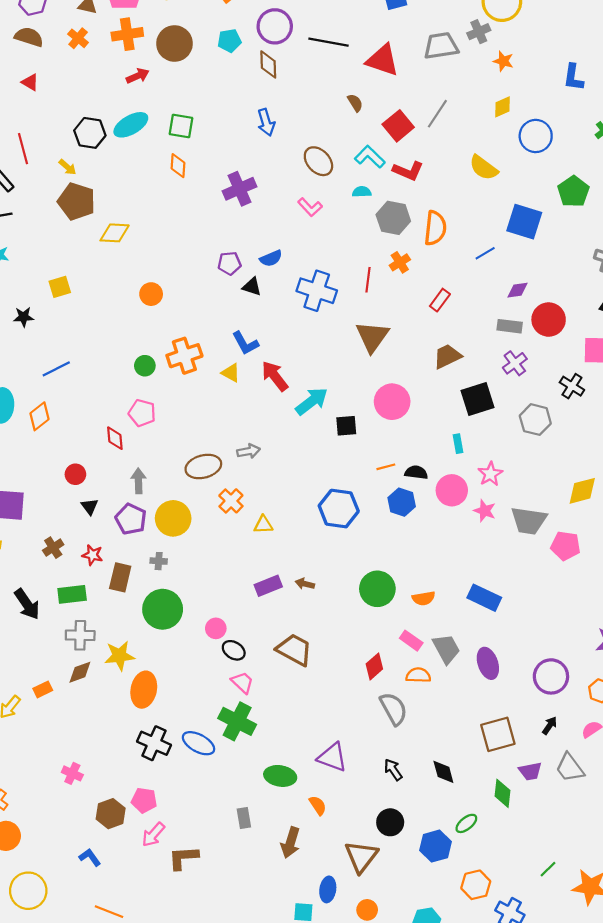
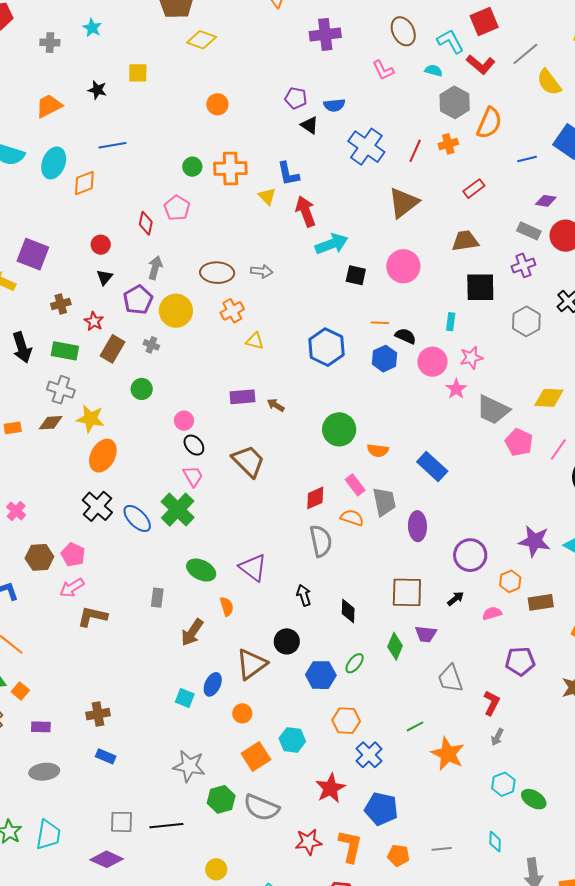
gray line: (437, 114) -> (525, 54), moved
green circle: (163, 609) -> (142, 389), size x0.6
gray trapezoid: (570, 768) -> (450, 679), moved
green ellipse: (466, 823) -> (355, 663), turned -30

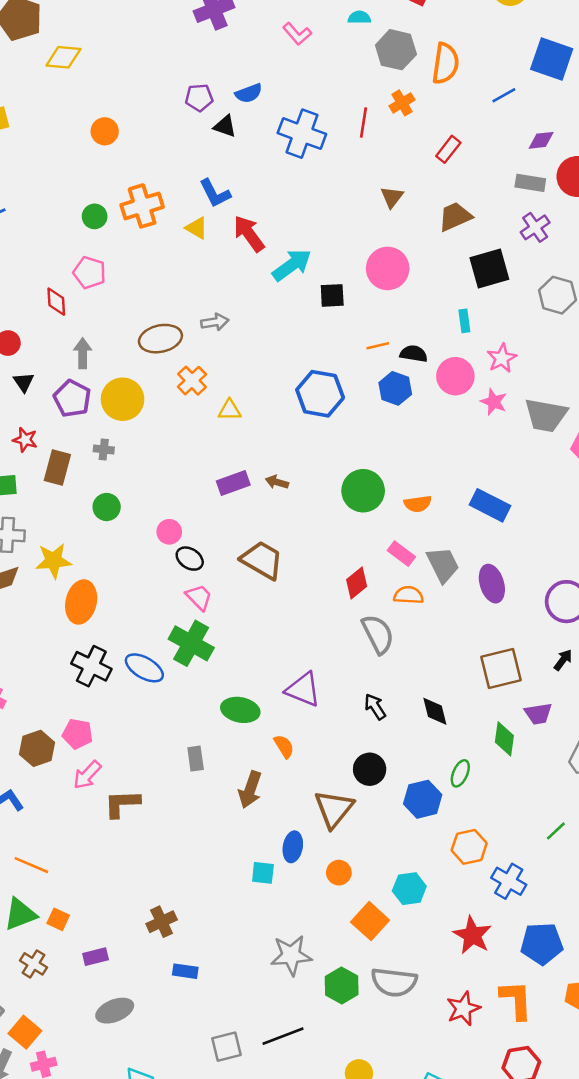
brown triangle: (403, 203) -> (392, 197), moved, size x0.6

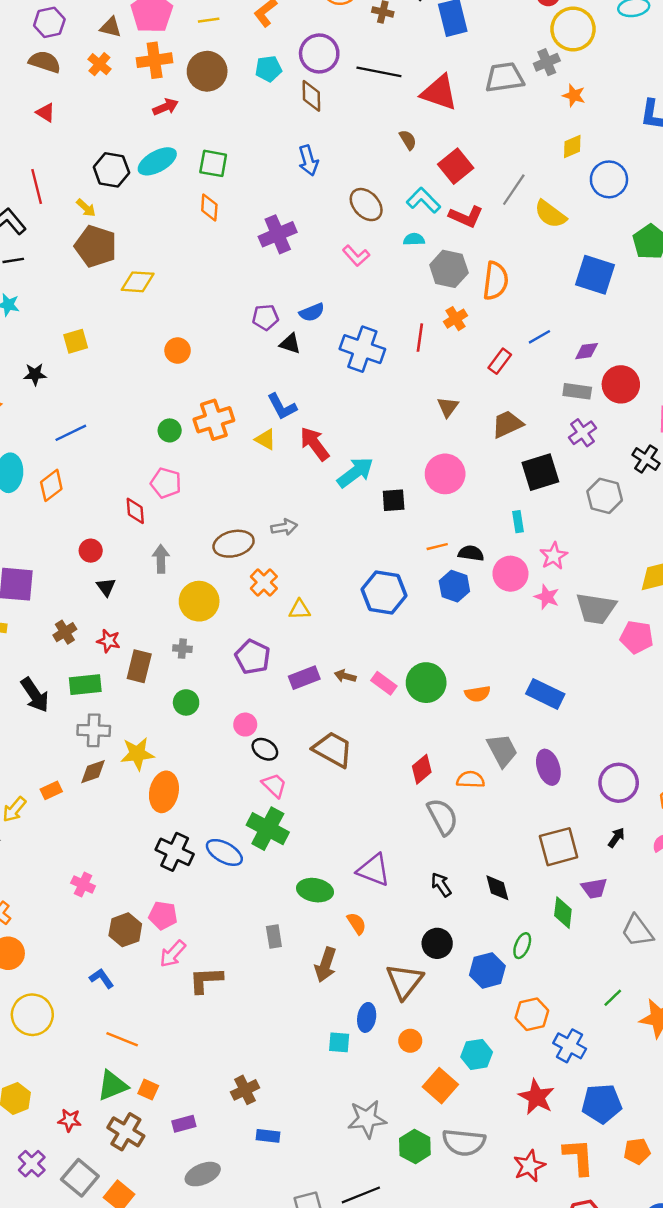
blue line: (504, 95) -> (539, 337), moved
purple pentagon: (72, 398) -> (253, 657), moved
pink rectangle: (401, 554) -> (384, 683), moved
brown cross: (34, 964) -> (126, 1132), size x1.4

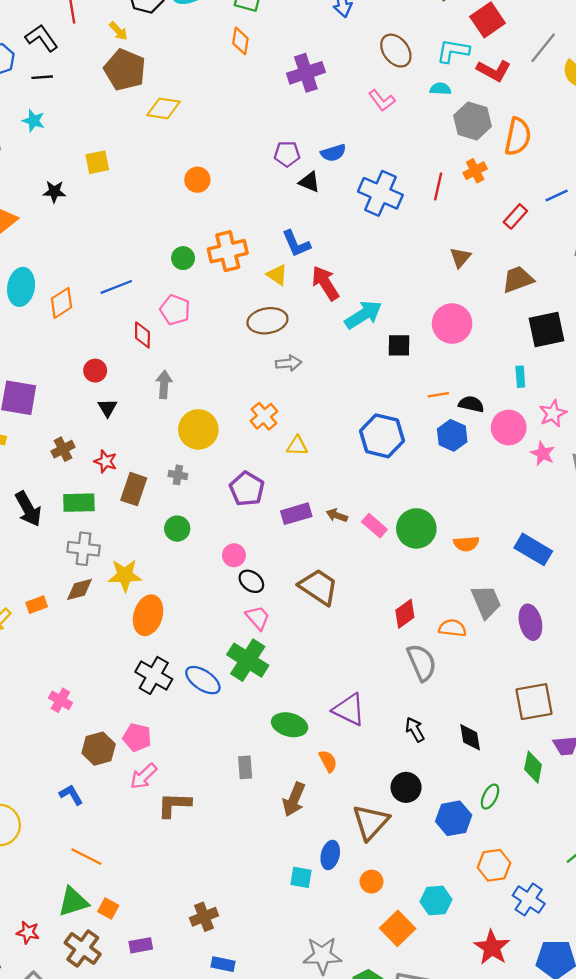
cyan L-shape: (424, 200) -> (453, 51), turned -40
blue line: (71, 433) -> (116, 287), moved
brown ellipse: (234, 544) -> (267, 321), moved

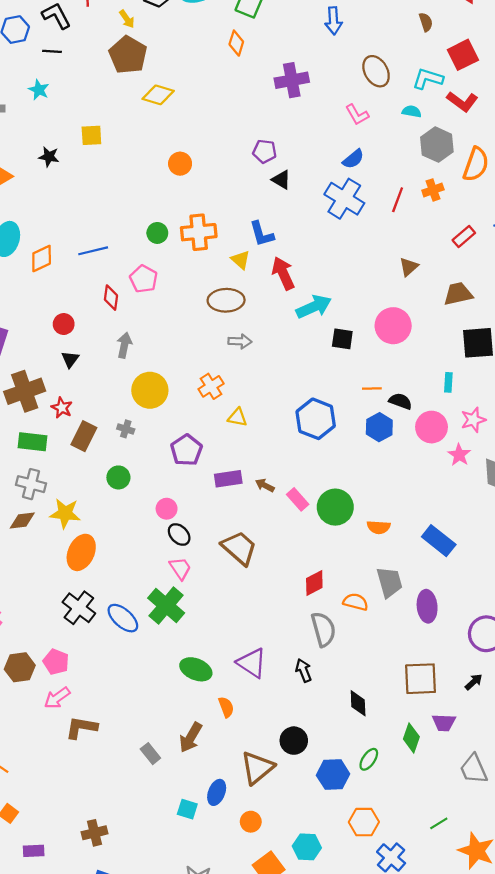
blue semicircle: (333, 153) -> (353, 159), moved, turned -30
brown cross: (63, 449) -> (25, 391), size x1.8
black arrow: (415, 730) -> (303, 670), moved
gray rectangle: (245, 767) -> (150, 754), moved, turned -42

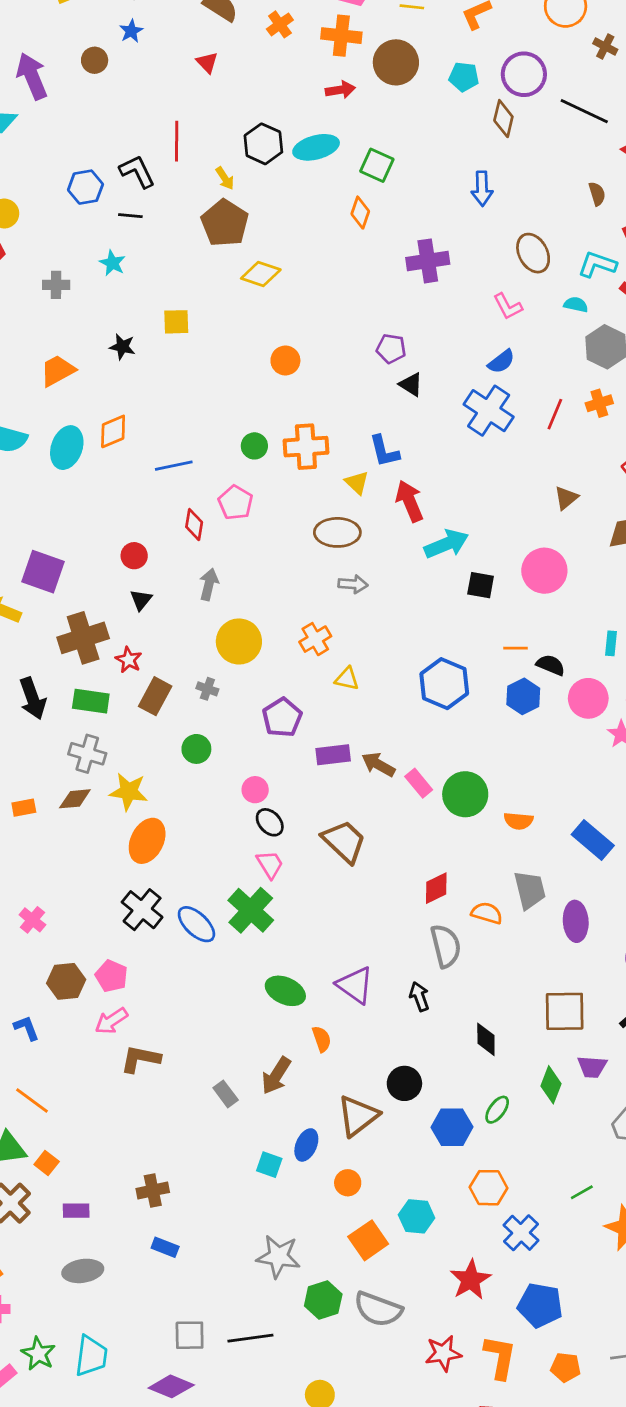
orange diamond: (42, 259) -> (113, 431), moved
brown arrow: (265, 485) -> (378, 764), size x1.4

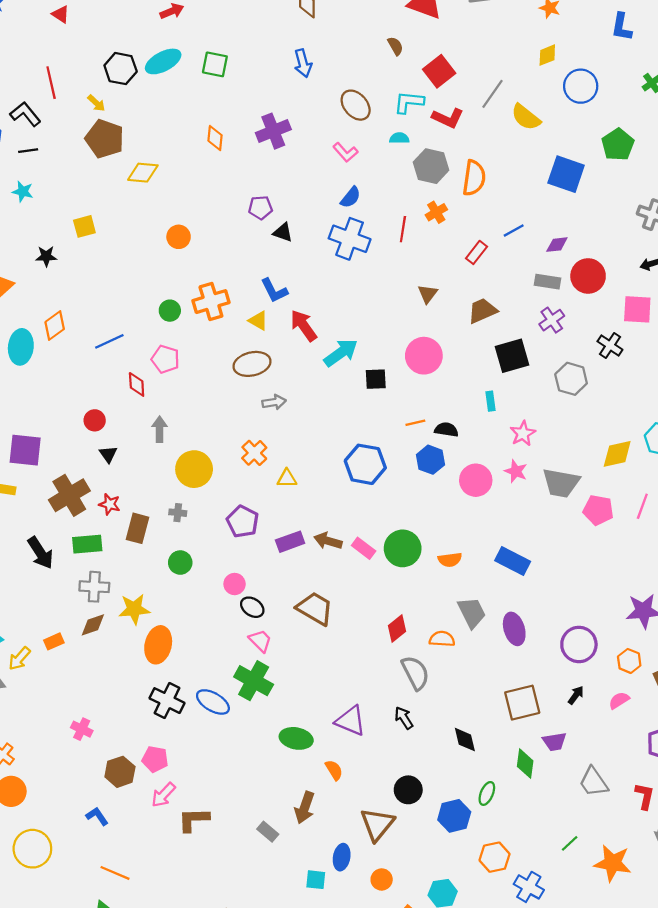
orange diamond: (360, 213) -> (215, 138), moved
pink circle: (588, 698) -> (476, 480), moved

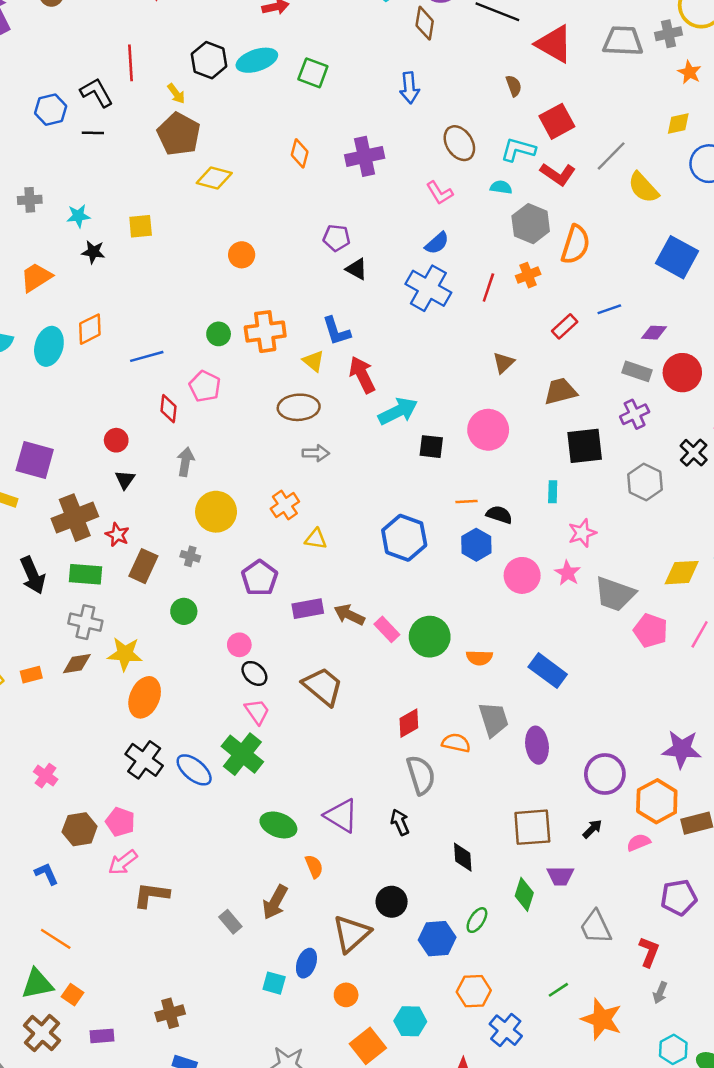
cyan star: (23, 191) -> (78, 216), moved, turned -30
orange hexagon: (629, 661) -> (657, 801), size x1.6

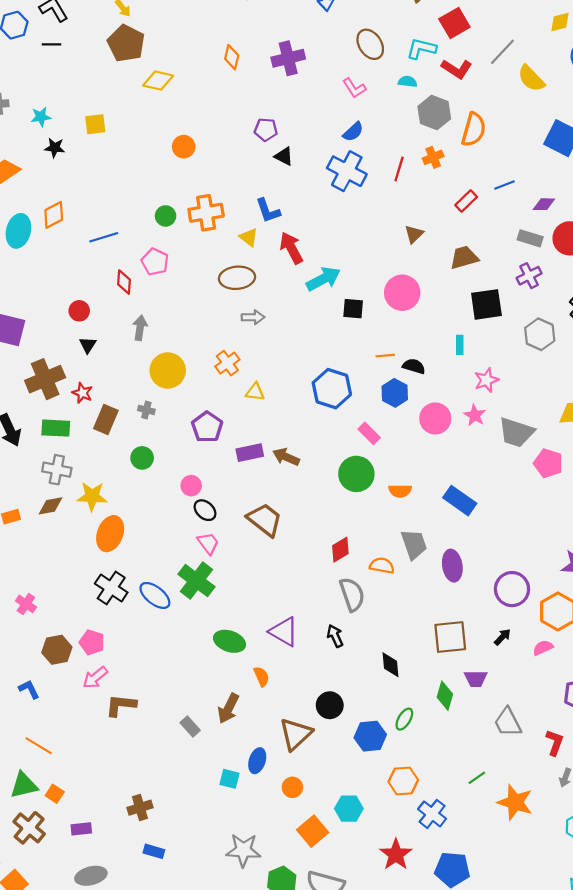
pink rectangle: (387, 629) -> (369, 433), moved

